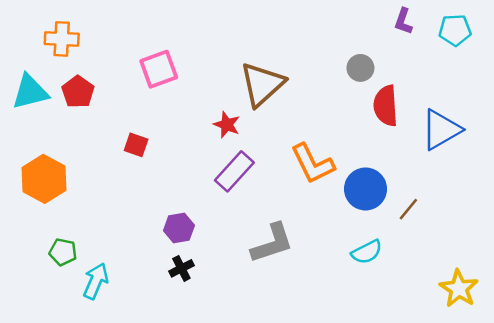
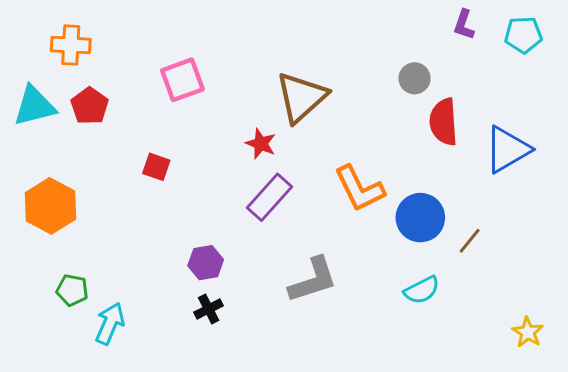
yellow star: (459, 289) -> (528, 332), size x0.7

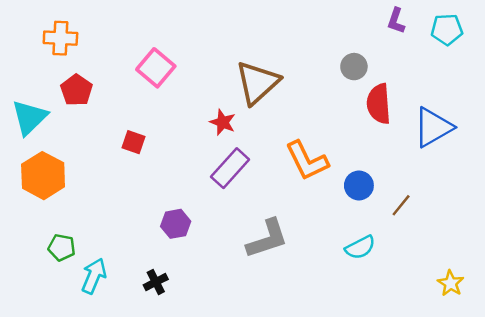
pink square: (182, 80) -> (156, 68), turned -30
cyan triangle: (34, 106) -> (29, 117), moved, turned -30
blue circle: (420, 218) -> (359, 185), size x0.7
black cross: (209, 309) -> (156, 282), moved

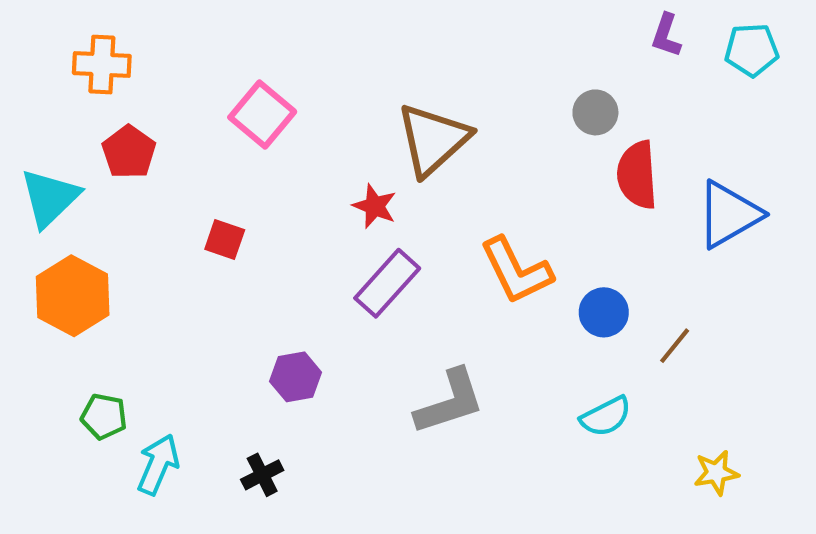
yellow star: (451, 283) -> (716, 473), moved, turned 30

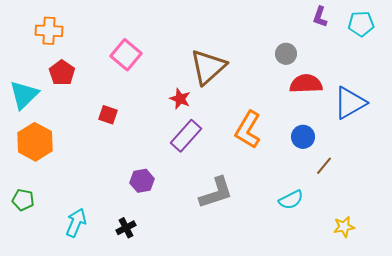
red semicircle: (637, 175) -> (306, 84), turned 92
orange L-shape: (516, 271) -> (248, 130), turned 57
blue circle: (604, 312) -> (303, 137), moved
green pentagon: (104, 416) -> (23, 200), moved

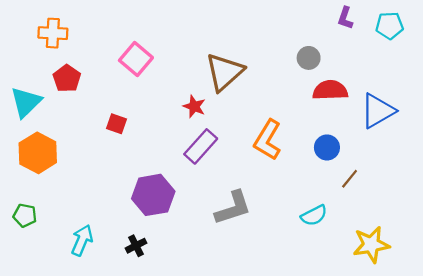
purple hexagon: (142, 181) -> (153, 195), size x1.6
yellow star: (344, 227) -> (371, 245), size x1.6

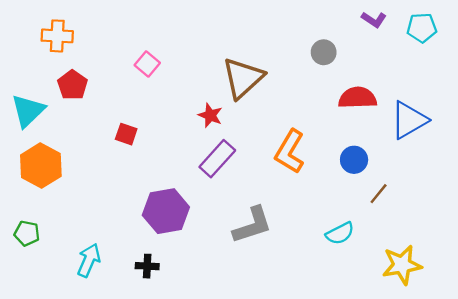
purple L-shape: (345, 18) -> (374, 20), turned -75
gray circle: (309, 58) -> (324, 52), moved
pink square: (136, 59) -> (147, 64), size x0.7
black cross: (136, 246) -> (147, 266), turned 30

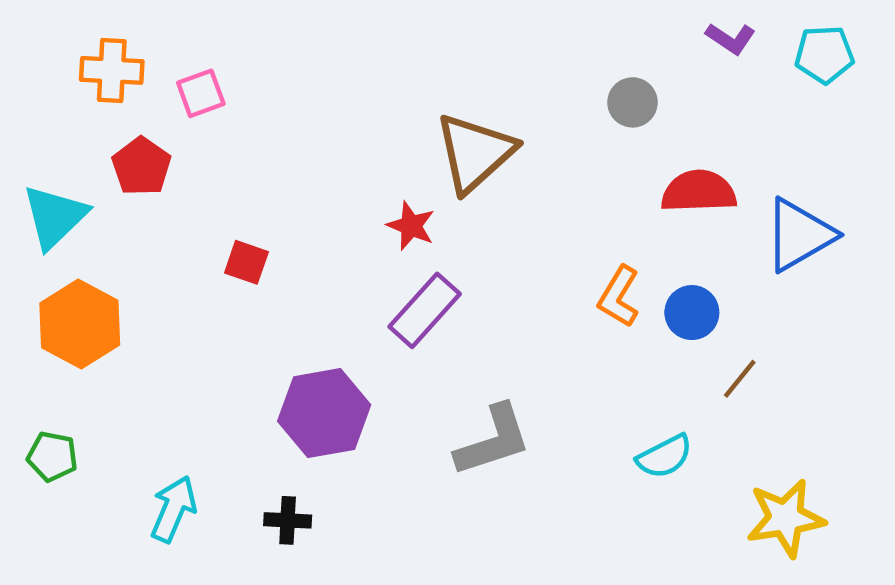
pink square: (147, 64) -> (201, 93), moved, turned 30
orange L-shape: (290, 152) -> (619, 297), moved, size x0.7

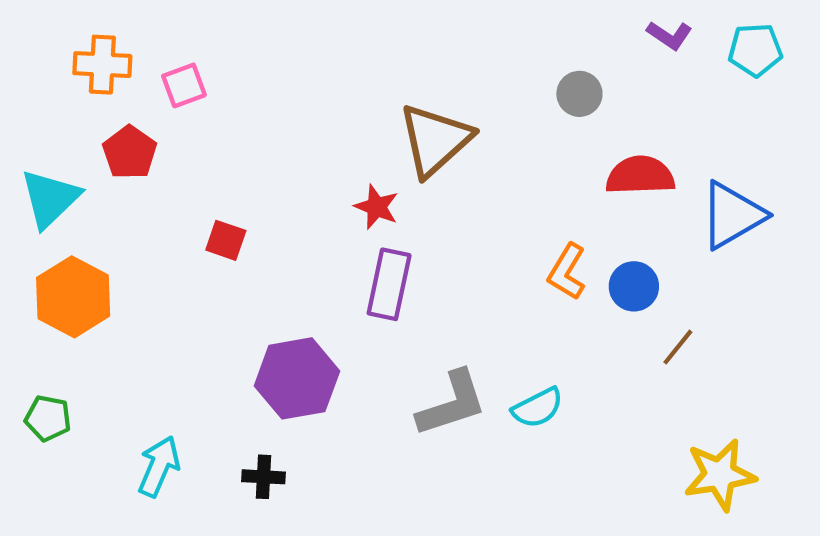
purple rectangle: (425, 310) -> (389, 284), turned -30
cyan semicircle: (664, 456) -> (538, 408), moved

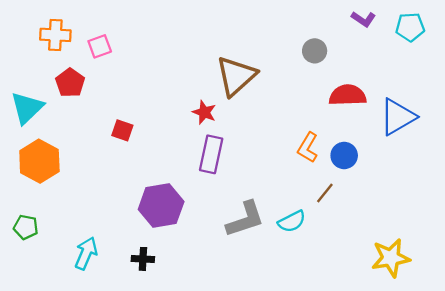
brown line: (678, 347) -> (325, 193), moved

